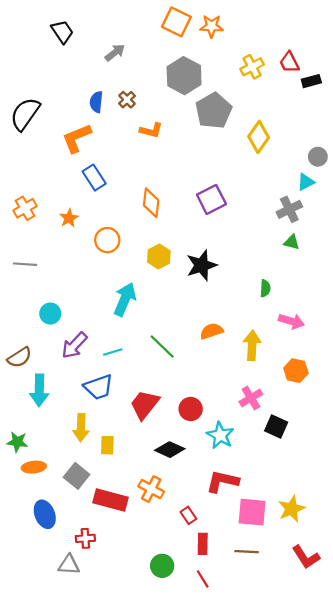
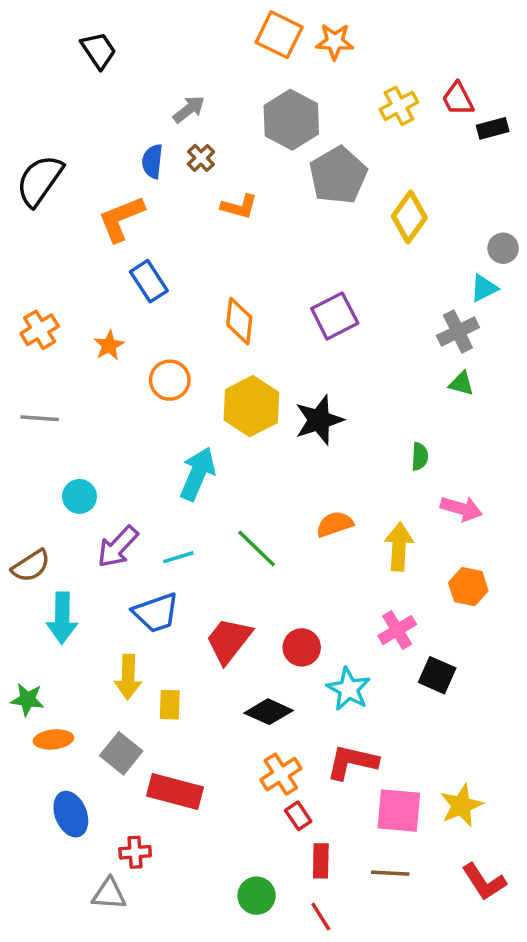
gray arrow: (115, 53) -> (189, 109), moved
yellow hexagon: (159, 257) -> (251, 406), size x1.5
orange cross: (151, 489) -> (281, 774), moved, turned 30

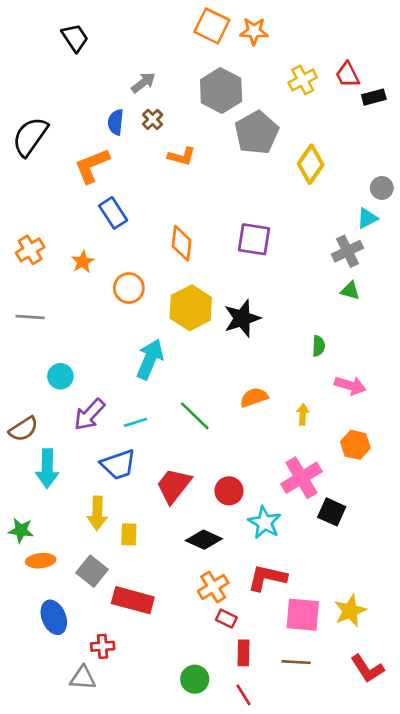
purple square: (335, 316) -> (254, 239), turned 36
yellow arrow: (399, 547) -> (303, 414), size x0.6
pink cross: (397, 630) -> (301, 478), size x1.4
red rectangle: (298, 816) -> (226, 619), turned -30

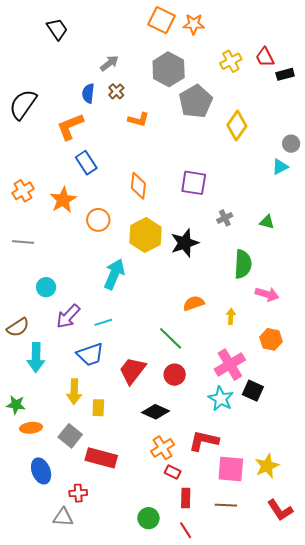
gray cross: (348, 251) -> (225, 218), moved, size x0.7
orange star: (83, 262) -> (63, 200), size x1.5
green semicircle: (319, 346) -> (243, 264), size x1.8
green line: (195, 416) -> (171, 338), moved
cyan star: (265, 522) -> (221, 399), moved

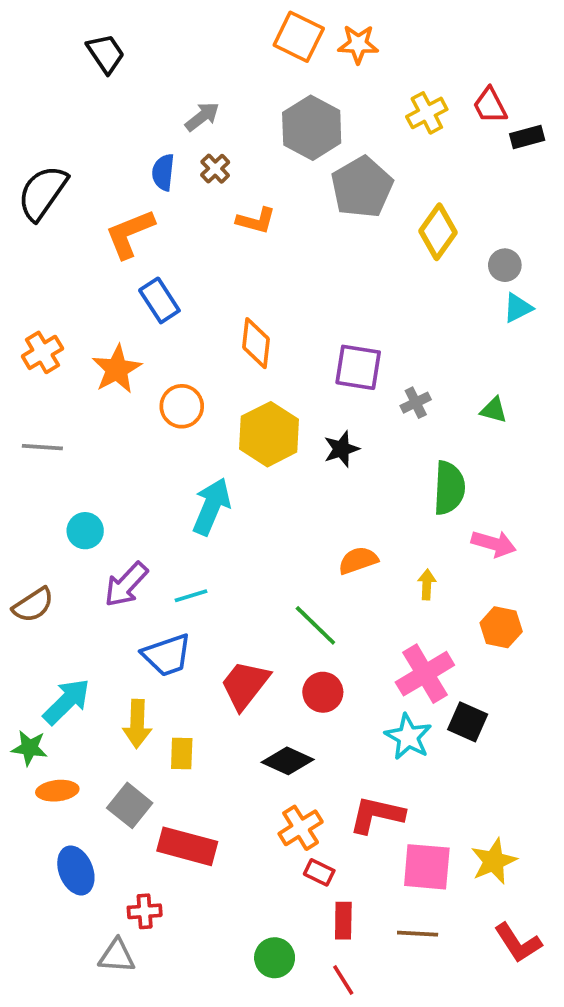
gray circle: (291, 144) -> (505, 265), moved
purple square: (194, 183) -> (358, 367), moved
black star: (185, 243) -> (341, 449), size x0.7
cyan arrow: (36, 357) -> (67, 702), moved, turned -136

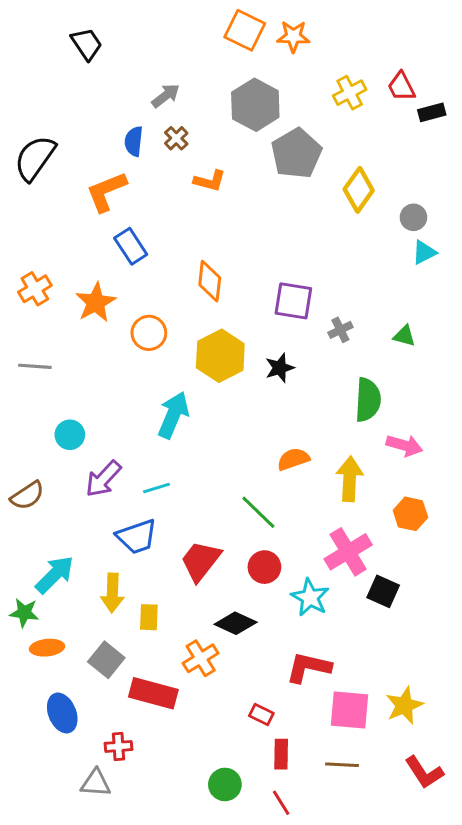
yellow arrow: (427, 585) -> (350, 479), size x1.8
cyan star: (408, 737) -> (310, 597), moved
orange cross: (301, 828) -> (201, 658), moved

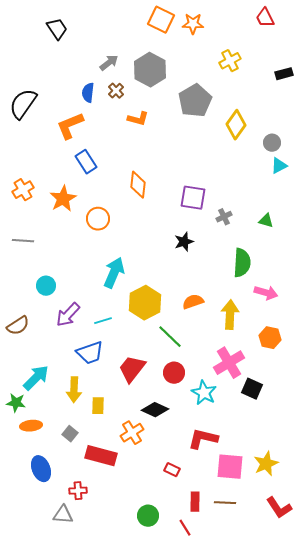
red trapezoid: (401, 87) -> (265, 18), moved
gray hexagon: (255, 105) -> (150, 70), moved
yellow hexagon: (220, 356) -> (145, 303), moved
gray square: (106, 660) -> (70, 434), size x0.7
red rectangle: (281, 754) -> (195, 502), moved

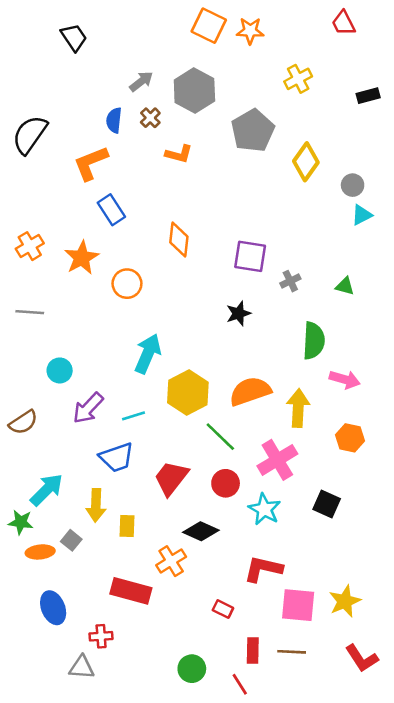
orange semicircle: (193, 302) -> (250, 391), size x1.5
pink cross: (229, 363) -> (277, 460), moved
gray square: (70, 434) -> (71, 540), moved

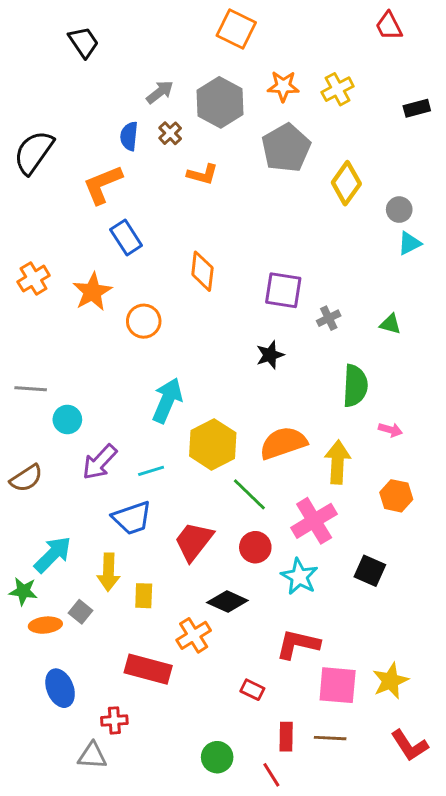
orange star: (250, 31) -> (283, 86), moved
gray line: (30, 312) -> (31, 389), moved
pink arrow: (345, 380) -> (390, 430), size x0.7

